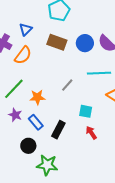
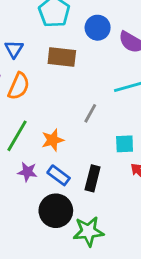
blue circle: (85, 43) -> (98, 28), moved
black circle: (28, 146) -> (56, 211), size x1.5

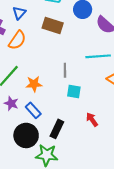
gray line: (90, 113) -> (65, 70), turned -40
cyan square: (125, 144) -> (74, 91), moved
black rectangle: (93, 178) -> (57, 129), moved

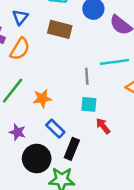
gray line: (65, 70) -> (87, 76), moved
purple star: (11, 103) -> (17, 132), moved
blue rectangle: (33, 110) -> (55, 129), moved
red arrow: (92, 119) -> (103, 126), moved

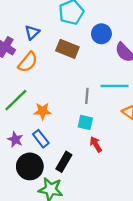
blue rectangle: (55, 129) -> (41, 139), moved

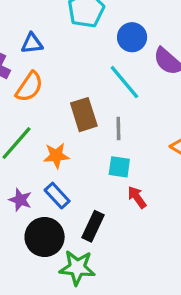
blue triangle: (32, 32) -> (32, 43), turned 42
brown rectangle: (67, 49) -> (84, 115), moved, turned 55
cyan line: (115, 86) -> (124, 82), moved, turned 55

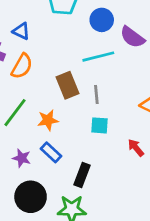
blue triangle: (32, 43) -> (21, 31), turned 36
cyan line: (124, 82) -> (98, 57), turned -60
red arrow: (137, 197) -> (136, 148), moved
black circle: (45, 237) -> (31, 197), moved

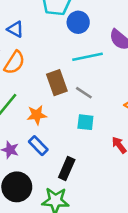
blue circle: (102, 20) -> (78, 22), moved
gray line: (96, 94) -> (84, 93), turned -54

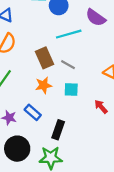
orange star: (37, 115) -> (44, 85), moved

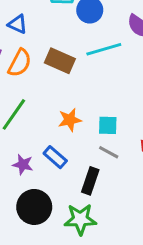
brown rectangle: (44, 58) -> (60, 61), moved, turned -42
gray line: (68, 65) -> (109, 152), moved

